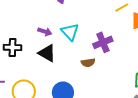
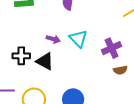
black triangle: (47, 53) -> (45, 61), moved
brown semicircle: (88, 63) -> (120, 70), moved

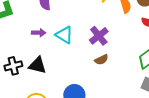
purple arrow: (53, 39) -> (39, 33), moved
brown semicircle: (120, 70) -> (101, 60), moved

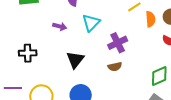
cyan triangle: (64, 35) -> (91, 23), moved, turned 30
black triangle: (37, 65) -> (75, 60), moved, turned 42

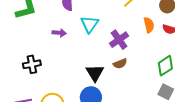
orange semicircle: (150, 19) -> (149, 25), moved
black triangle: (75, 60) -> (95, 73), moved

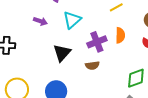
orange semicircle: (149, 25) -> (120, 35), moved
black triangle: (95, 73) -> (62, 53), moved

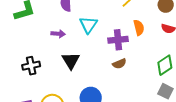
purple cross: (97, 42) -> (118, 40), turned 30
black triangle: (62, 53) -> (71, 61), moved

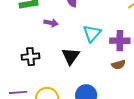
cyan triangle: (88, 25) -> (92, 33), moved
purple arrow: (58, 34) -> (51, 23), moved

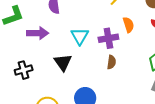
purple arrow: (51, 23) -> (38, 33), size x1.5
brown semicircle: (118, 65) -> (111, 62), turned -56

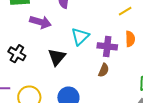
black cross: (24, 70) -> (17, 54), turned 30

